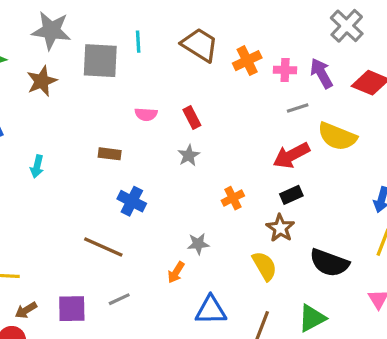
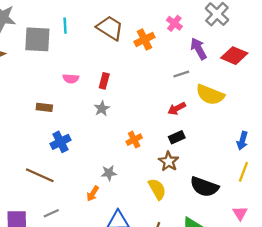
pink cross: (285, 70) -> (174, 23), moved, turned 35
red rectangle: (192, 117) -> (104, 81), turned 42
red arrow: (291, 155) -> (177, 108), size x0.7
blue cross: (132, 201) -> (60, 142), turned 36

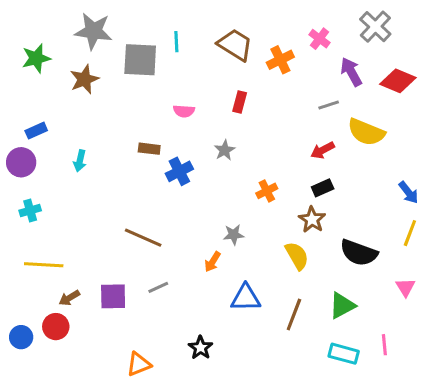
red rectangle: (104, 81) -> (240, 102), moved
blue arrow: (242, 141) -> (408, 192), turned -54
blue cross: (60, 142) -> (179, 171), moved

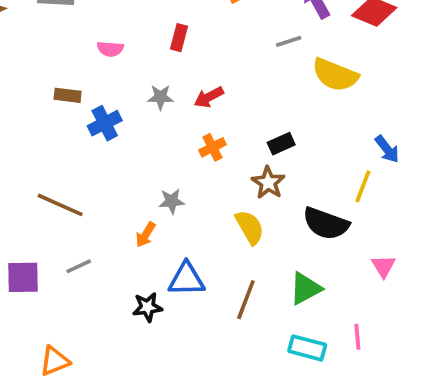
gray star: (225, 150) -> (160, 97), turned 30
red arrow: (323, 150) -> (209, 97), moved
yellow line: (410, 233) -> (363, 186), moved
black star: (200, 348) -> (147, 307), moved, turned 30

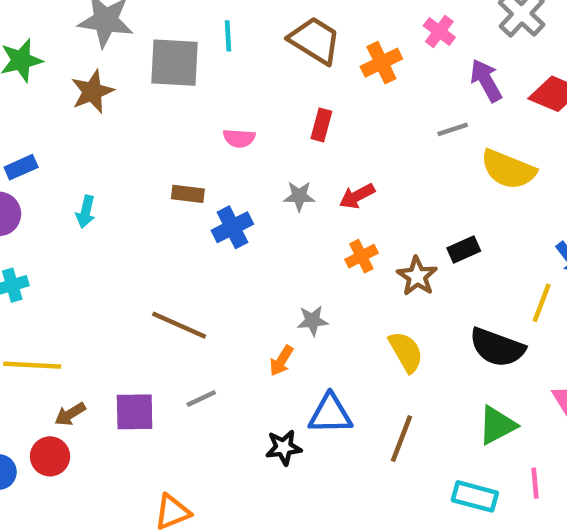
black rectangle: (281, 144) -> (464, 249), moved
brown star: (268, 183) -> (417, 276), moved
green triangle: (305, 289) -> (497, 425), moved

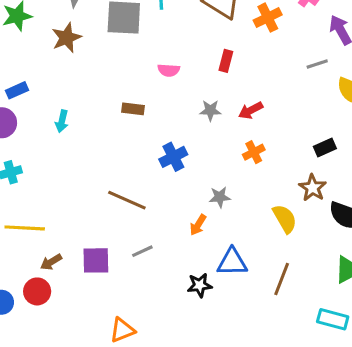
blue cross: (232, 227) -> (173, 157), moved
brown star: (417, 276) -> (313, 188), moved

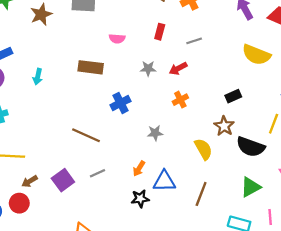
gray line: (317, 64) -> (194, 41), moved
brown rectangle: (133, 109) -> (91, 67), size x1.5
orange arrow: (198, 225) -> (139, 169), moved
purple square: (96, 260) -> (63, 180), turned -35

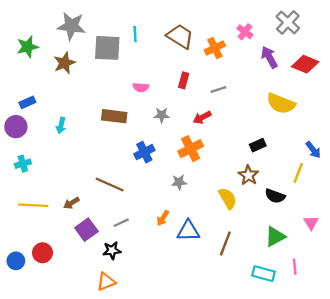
gray star: (148, 69) -> (162, 115), moved
orange cross: (180, 100) -> (191, 149), moved, size x1.5
black semicircle: (251, 147) -> (275, 196), size x0.7
brown arrow: (30, 181) -> (71, 203), moved
black star: (140, 199) -> (112, 250), moved

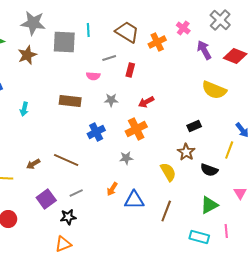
gray line: (218, 90) -> (109, 58), moved
brown arrow: (71, 203) -> (33, 164), moved

